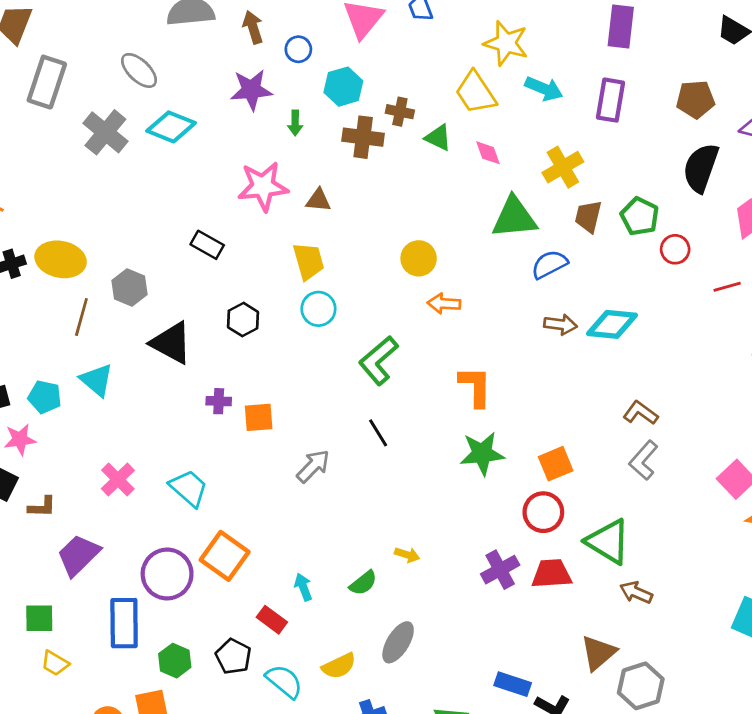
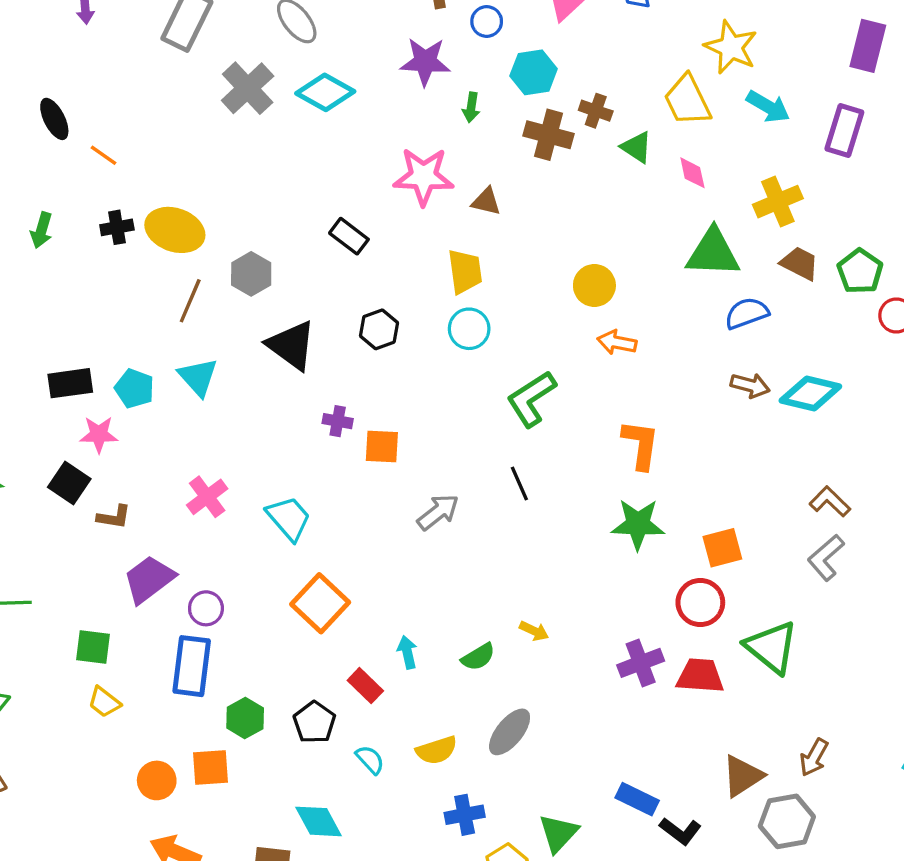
brown trapezoid: (588, 217) -> (800, 263), turned 96
purple circle: (167, 574) -> (206, 608), moved, size x0.6
brown arrow: (636, 592) -> (814, 757), moved, turned -92
cyan semicircle: (284, 681) -> (370, 760), size x0.7

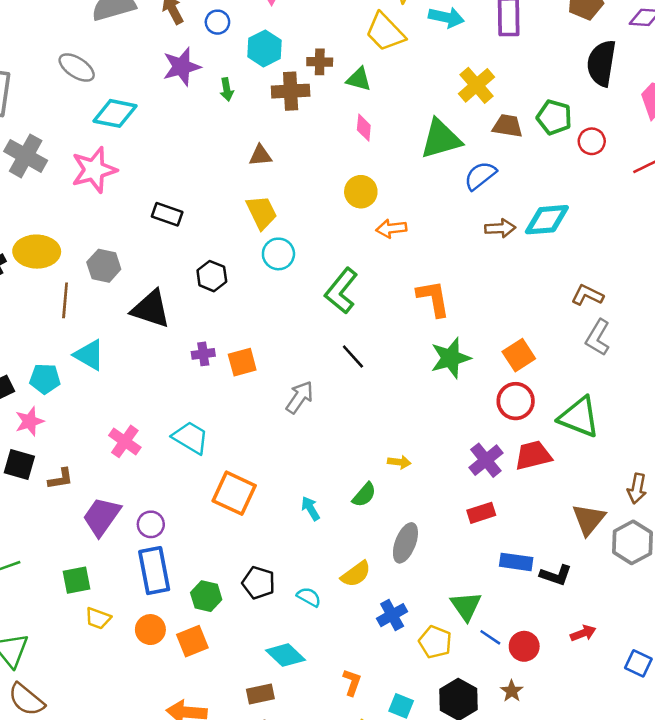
gray cross: (248, 88) -> (26, 156), moved
pink diamond: (692, 173) -> (364, 128), moved, turned 36
pink star: (424, 176) -> (94, 170), moved
red rectangle: (365, 686) -> (481, 513), moved, turned -44
orange circle: (157, 780) -> (150, 630), moved

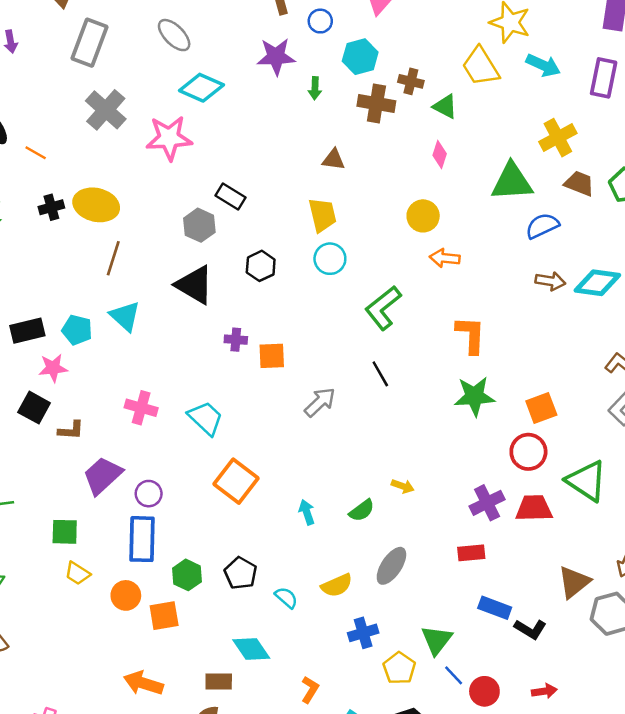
gray hexagon: (104, 266) -> (199, 225), moved
pink cross: (125, 441) -> (141, 408), turned -32

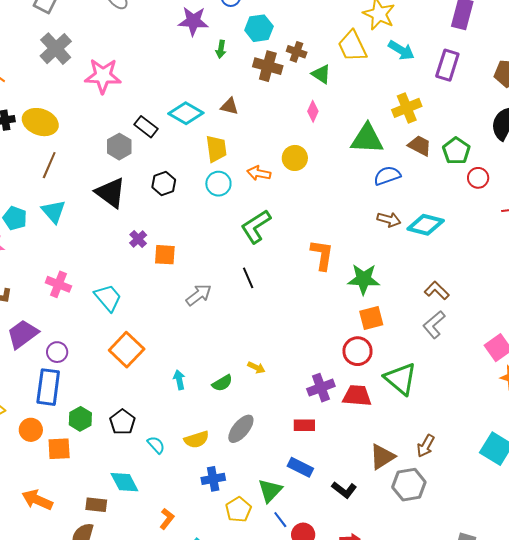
cyan diamond: (201, 88) -> (186, 113), moved
orange arrow: (445, 258) -> (259, 173), moved
purple cross: (236, 340) -> (138, 239), turned 36
green star: (474, 396) -> (364, 279), moved
blue rectangle: (495, 608) -> (300, 467), moved

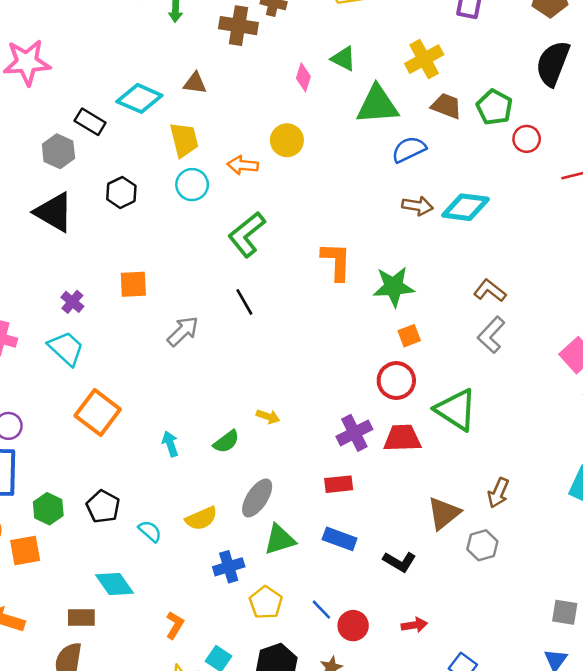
green triangle: (321, 74) -> (343, 59), moved
purple cross: (138, 239) -> (72, 302), moved
orange square: (371, 318) -> (409, 336), size x0.7
gray hexagon: (409, 485) -> (482, 545), size x0.7
green triangle: (270, 491) -> (280, 540), moved, turned 36

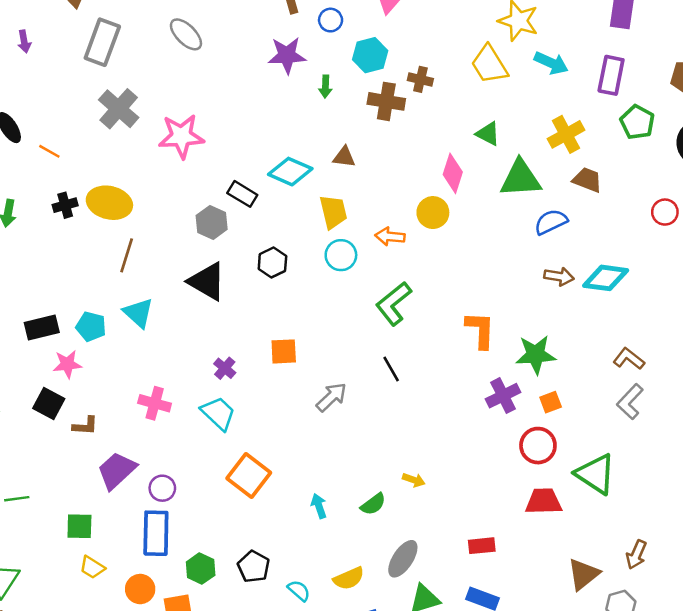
pink diamond: (303, 77) -> (453, 173), moved, size x1.4
green pentagon: (494, 107) -> (637, 122), moved
purple cross: (354, 433) -> (503, 396), moved

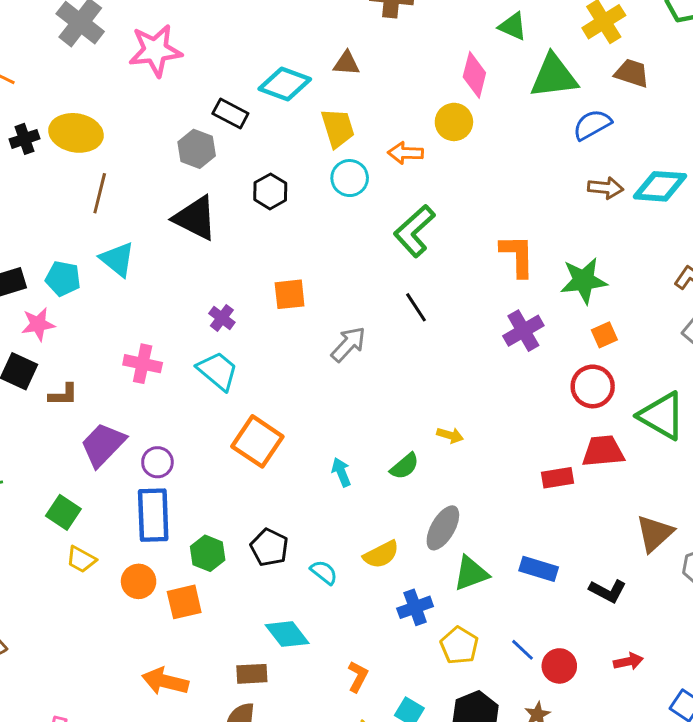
purple cross: (503, 396) -> (523, 331), moved
green square: (79, 526) -> (63, 512), turned 36
red rectangle: (482, 546) -> (558, 478), moved

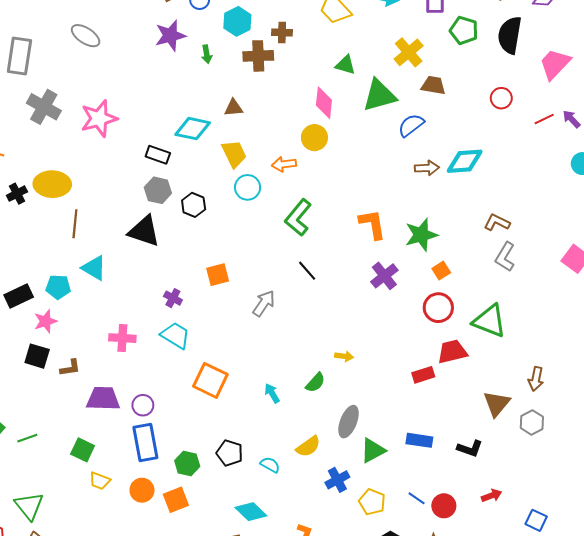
gray hexagon: (197, 149) -> (158, 190), moved
purple trapezoid: (103, 445) -> (103, 399), turned 56

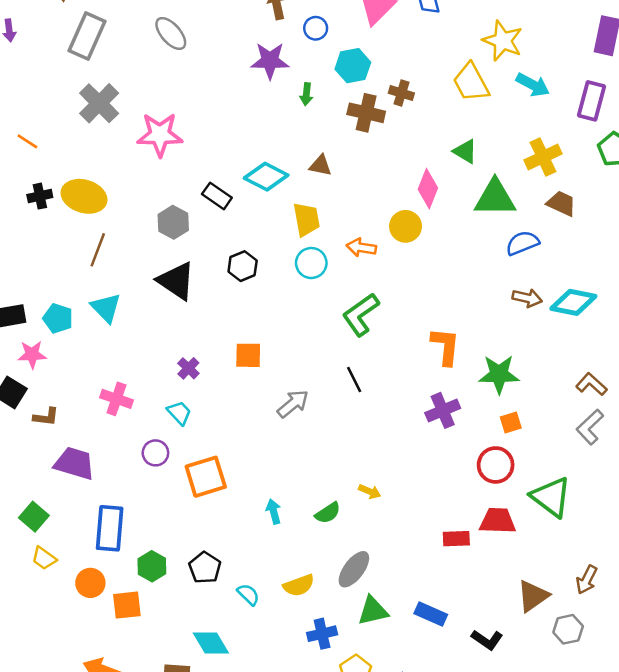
gray hexagon: (158, 190) -> (173, 222), moved
cyan trapezoid: (175, 335) -> (179, 413), size x0.7
orange square: (210, 380) -> (206, 477), turned 32
purple circle: (143, 405) -> (155, 453), moved

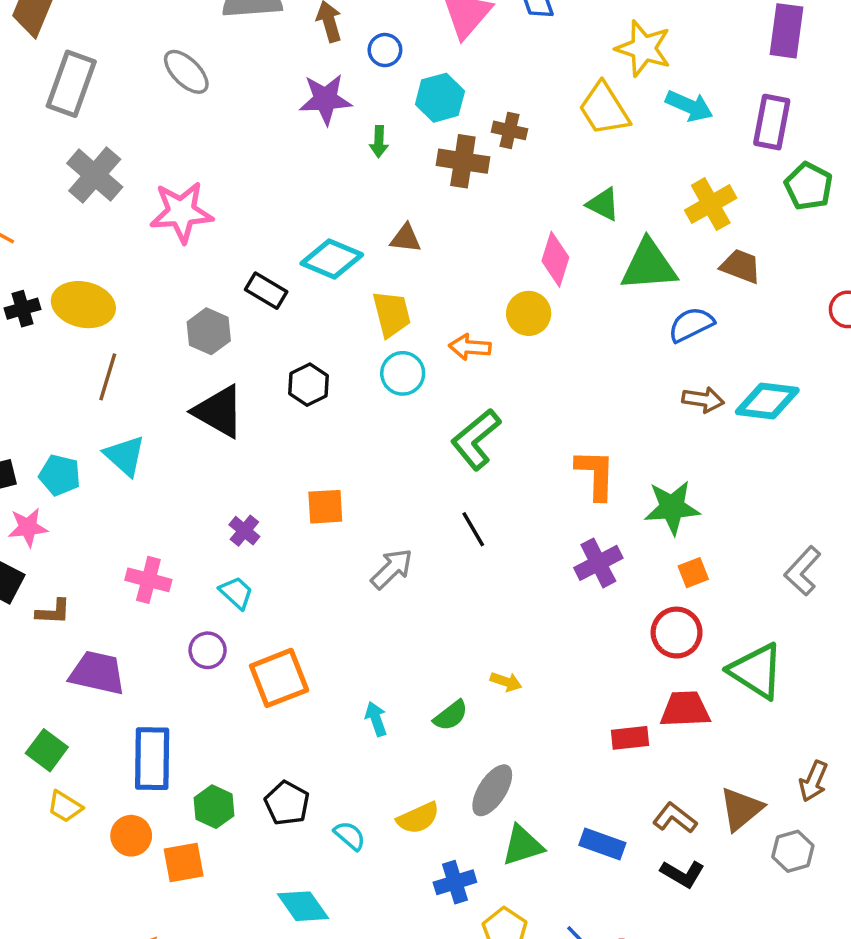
brown L-shape: (591, 384) -> (675, 818), moved

